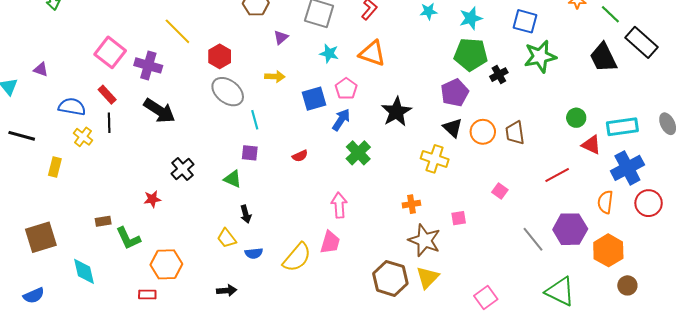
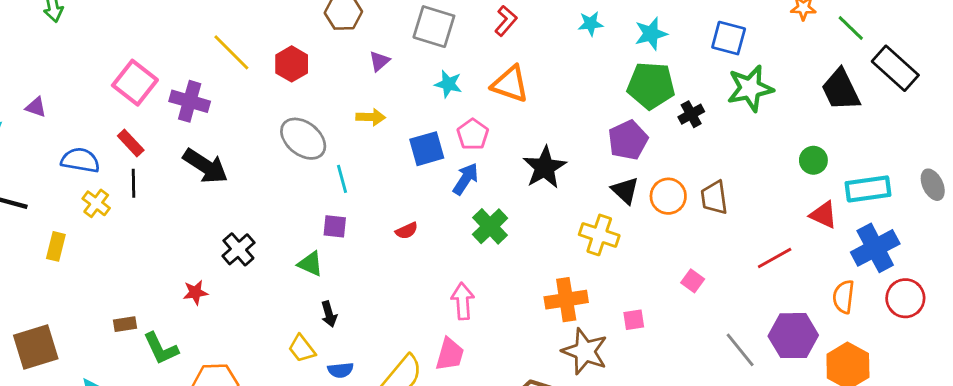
red hexagon: (220, 56) -> (292, 64), moved
green circle: (576, 118) -> (813, 160), moved
orange cross: (411, 204) -> (566, 300), size x1.6

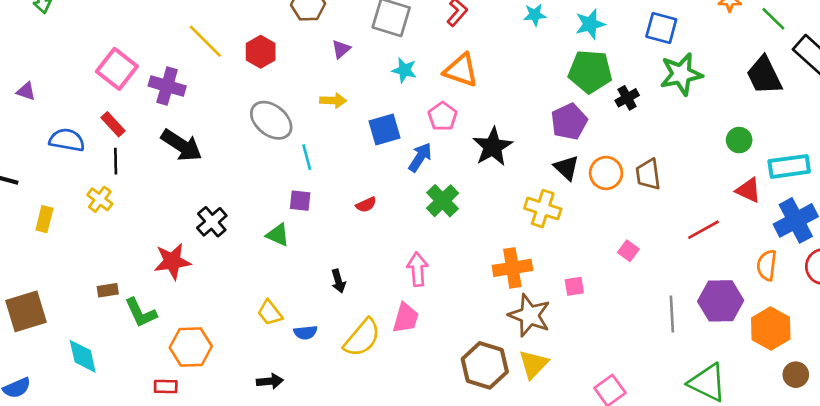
pink pentagon: (473, 134) -> (443, 116), moved
yellow cross: (96, 203) -> (100, 199), moved
red star: (195, 292) -> (172, 261), size x1.6
black arrow: (329, 314) -> (338, 281), moved
gray line: (740, 350) -> (672, 314), turned 36

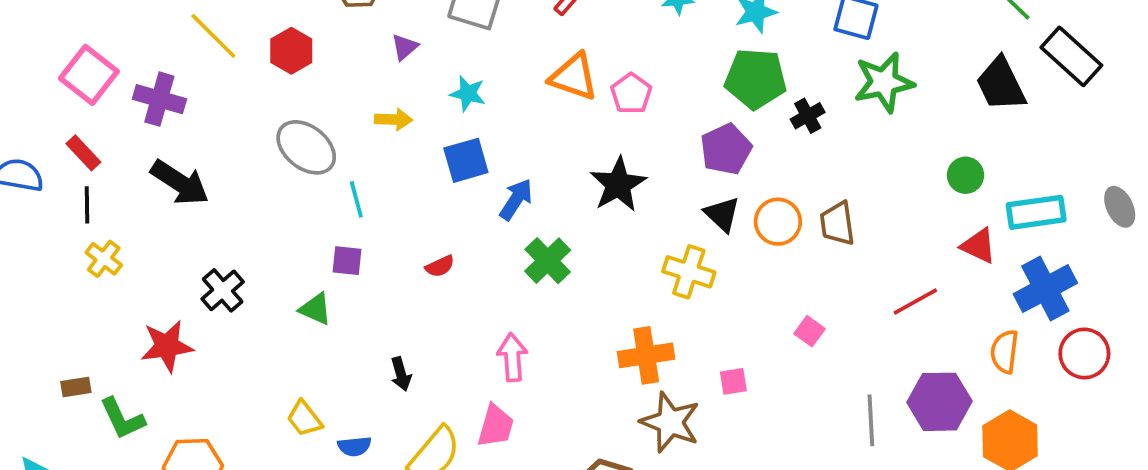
cyan star: (404, 70) -> (468, 93), moved
pink pentagon: (443, 116) -> (631, 93), moved
yellow cross: (100, 199) -> (104, 259), moved

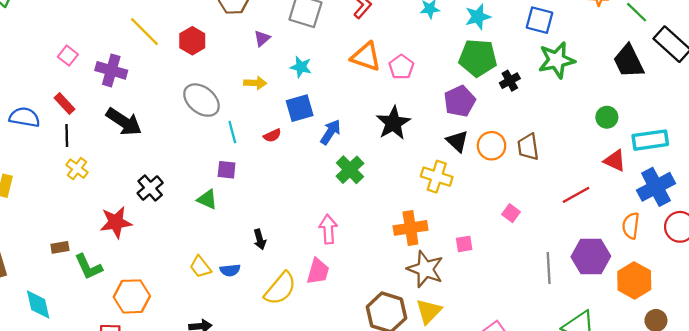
pink square: (89, 75) -> (68, 56), size x0.6
red semicircle: (440, 266) -> (272, 135), moved
blue semicircle: (354, 446) -> (230, 270), moved

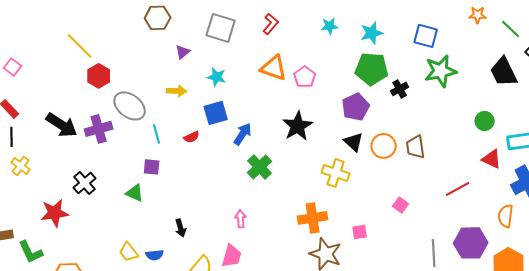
red hexagon: (192, 41) -> (99, 76), moved
purple cross: (111, 70) -> (99, 129), moved, turned -32
pink arrow: (328, 229) -> (241, 219), size x0.7

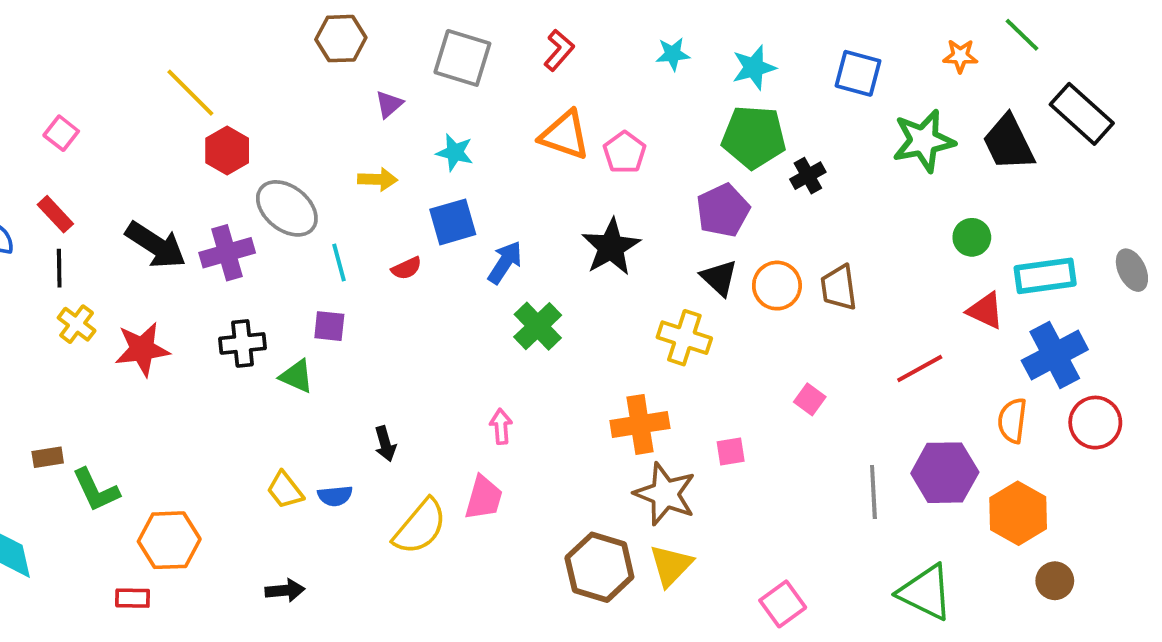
orange star: (478, 15) -> (960, 56), moved
green line: (511, 29) -> (1022, 35), moved
green star: (441, 71) -> (924, 141), moved
black cross: (85, 183) -> (243, 343), moved, turned 35
red star: (55, 213) -> (142, 349), moved

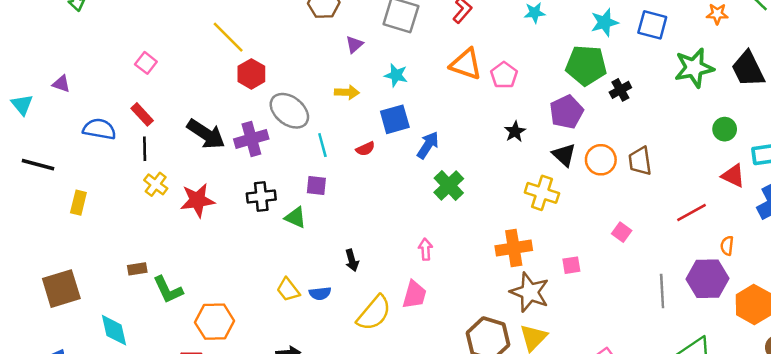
cyan star: (754, 68) -> (604, 22), moved
black star: (611, 247) -> (515, 132), moved, size x0.6
orange semicircle: (1012, 421) -> (727, 246), moved, size x0.7

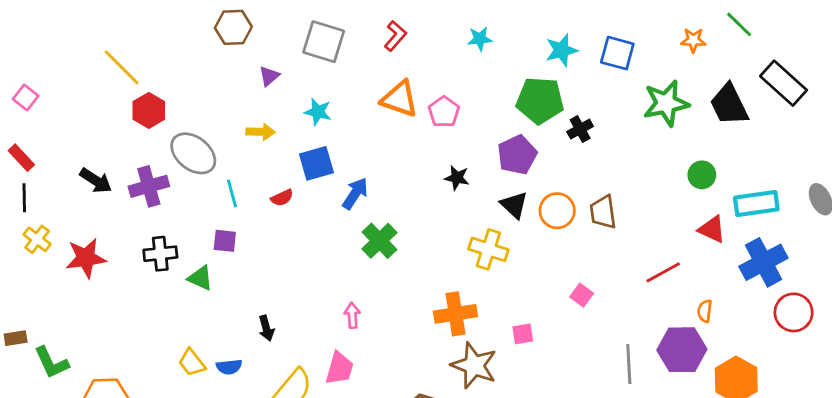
black star: (515, 132) -> (457, 178), turned -30
black arrow: (206, 134) -> (96, 181), size x0.7

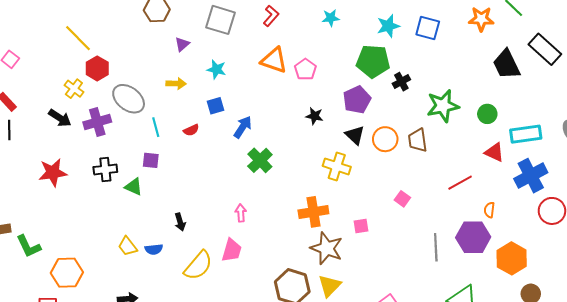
orange star: (693, 40) -> (481, 19), size x1.4
green star: (666, 103) -> (443, 106), moved
blue square: (316, 163) -> (215, 106), size x0.7
yellow cross: (37, 239) -> (74, 89), moved

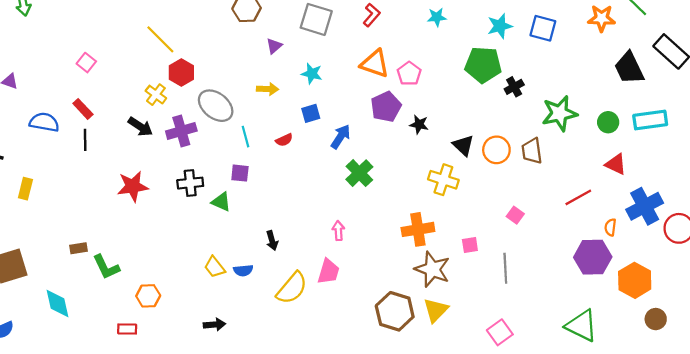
purple pentagon: (357, 100) -> (386, 107), moved
cyan rectangle: (526, 134) -> (650, 120), moved
blue cross: (531, 176) -> (645, 206), moved
gray line: (436, 247) -> (505, 268), moved
orange hexagon: (67, 273) -> (148, 296), size x0.7

